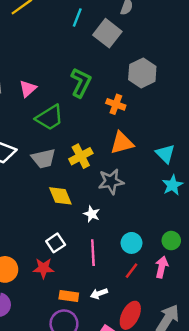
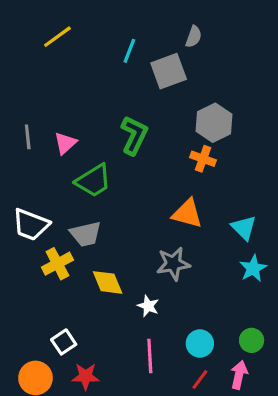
gray square: (107, 33) -> (169, 71), turned 32
orange cross: (116, 104) -> (203, 159), moved
orange triangle: (122, 143) -> (187, 214), turned 30
yellow cross: (81, 156) -> (57, 264), moved
white square: (56, 243) -> (64, 342), moved

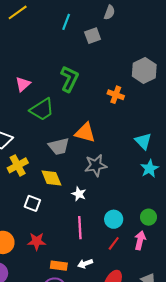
gray square: (169, 71) -> (93, 36), size x0.7
gray hexagon: (214, 123) -> (144, 70), moved
orange triangle: (187, 214) -> (85, 133), moved
gray trapezoid: (86, 234) -> (59, 146), moved
white square: (64, 342) -> (32, 203), moved, turned -35

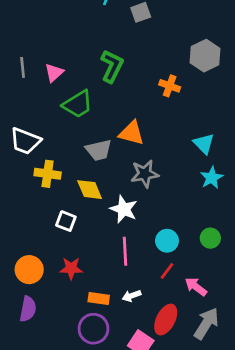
yellow cross: (18, 165) -> (48, 174), turned 36
white star: (79, 194) -> (124, 209), size x1.5
pink arrow: (140, 240) -> (196, 287), moved, turned -66

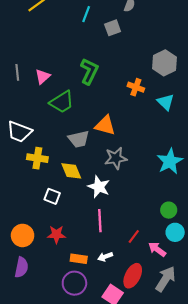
cyan triangle: (204, 144) -> (166, 102), moved
cyan star: (212, 178) -> (170, 161), size x1.4
cyan circle: (167, 241) -> (175, 232), moved

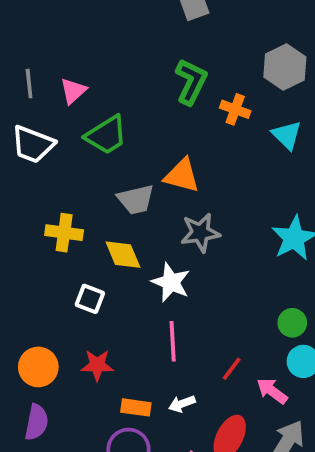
green L-shape: (89, 71) -> (191, 82), moved
white trapezoid: (19, 132) -> (33, 144), moved

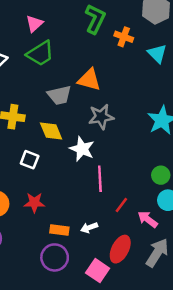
pink triangle: (73, 91) -> (34, 24), moved
pink line: (173, 341) -> (100, 179), moved

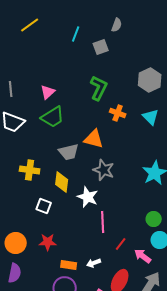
orange cross: (124, 37) -> (118, 113), moved
gray star: (101, 117) -> (104, 170), turned 30
yellow diamond: (51, 131) -> (62, 182), turned 30

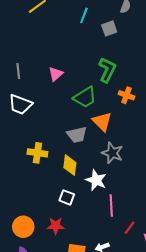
green trapezoid: (53, 117) -> (85, 97), moved
orange triangle: (94, 139) -> (102, 122), turned 30
white square: (44, 206) -> (67, 197), moved

